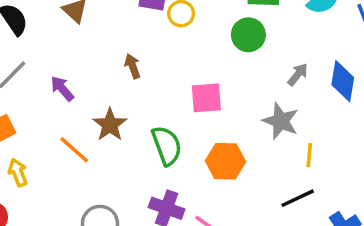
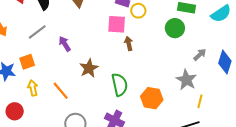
brown arrow: (132, 66) -> (129, 44), moved
pink square: (206, 98) -> (117, 24), moved
orange line: (74, 150) -> (61, 91), moved

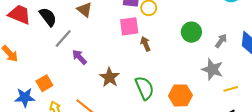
green circle: (175, 28) -> (191, 32), moved
gray line: (37, 32) -> (63, 39), moved
yellow line: (200, 101) -> (231, 89), turned 72

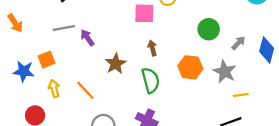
gray line: (63, 39) -> (64, 28), moved, turned 30
brown arrow: (145, 44) -> (152, 48), moved
orange hexagon: (180, 95) -> (190, 67), moved

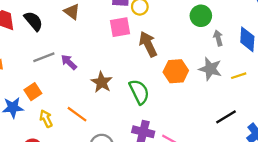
green circle: (209, 29) -> (201, 16), moved
gray arrow: (238, 43) -> (218, 38), turned -48
brown arrow: (152, 48) -> (148, 44), moved, size x1.6
yellow line: (241, 95) -> (239, 76), moved

